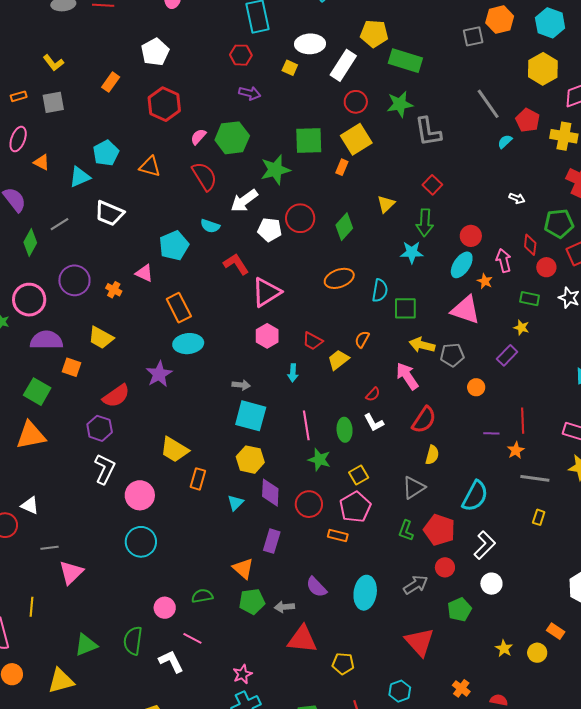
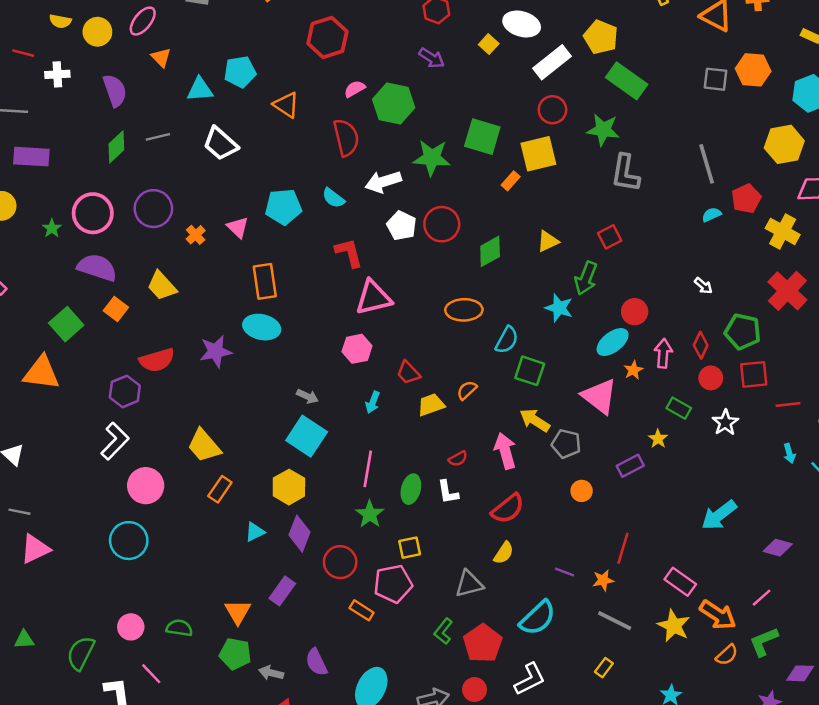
purple line: (491, 433) -> (564, 572), moved
green triangle: (86, 645) -> (24, 640), size x0.7

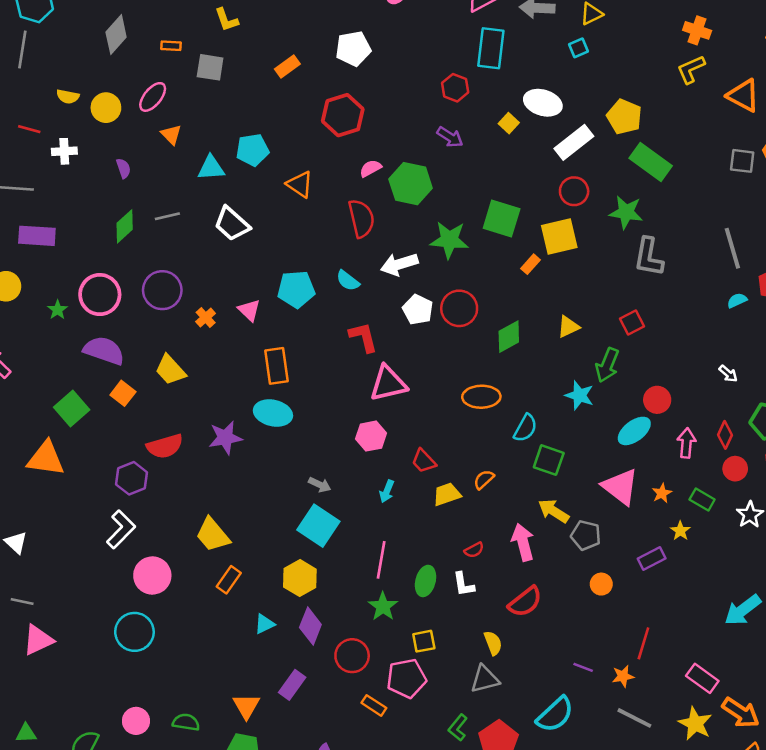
purple semicircle: (115, 90) -> (123, 168), size x0.6
orange star: (633, 370) -> (662, 493), moved
yellow semicircle: (504, 553) -> (493, 643), moved, turned -55

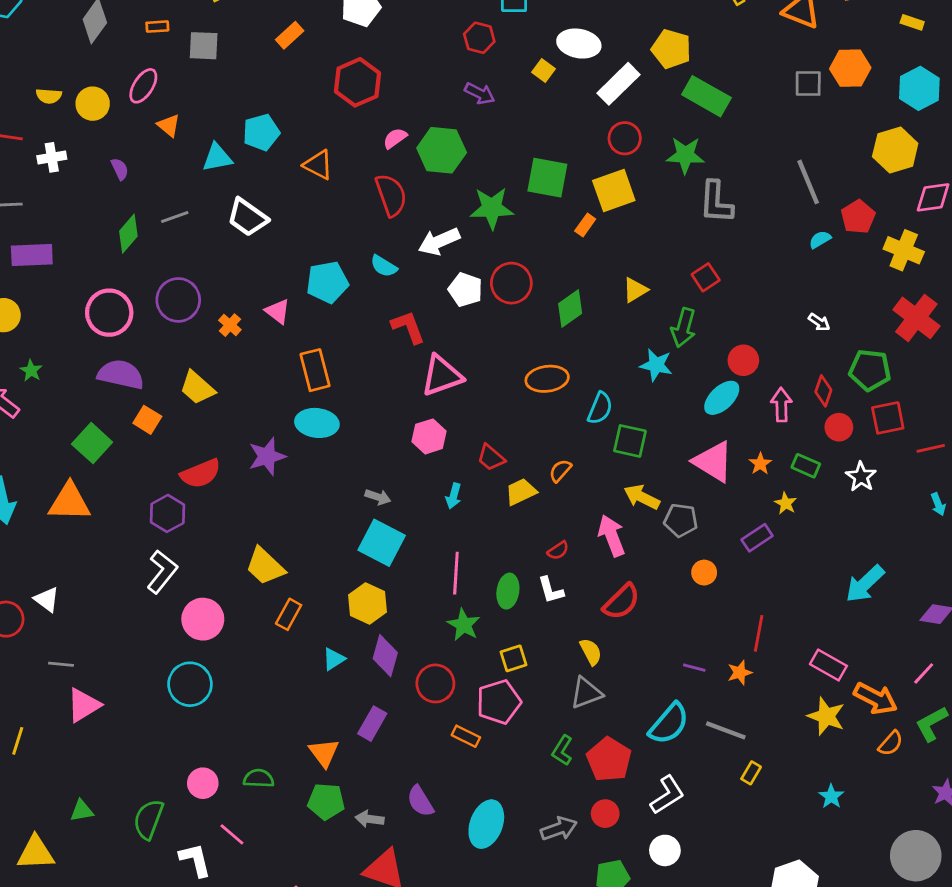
green star: (58, 310) -> (31, 371), moved
gray line: (634, 718) -> (726, 730), moved

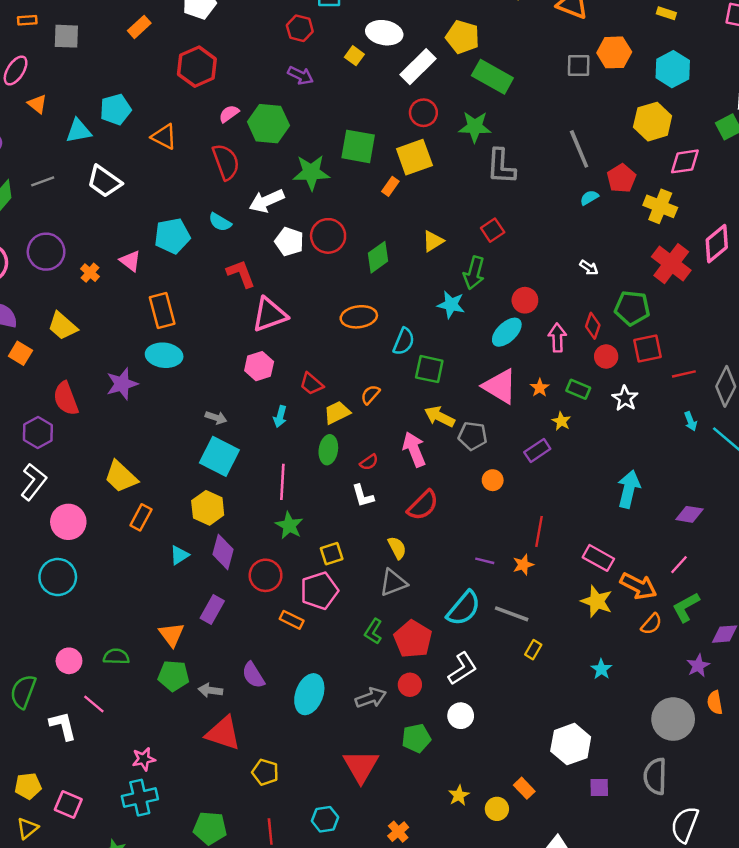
red semicircle: (201, 474) -> (66, 399), turned 92
cyan arrow: (865, 584) -> (629, 489), turned 147
green ellipse: (508, 591) -> (328, 450), moved

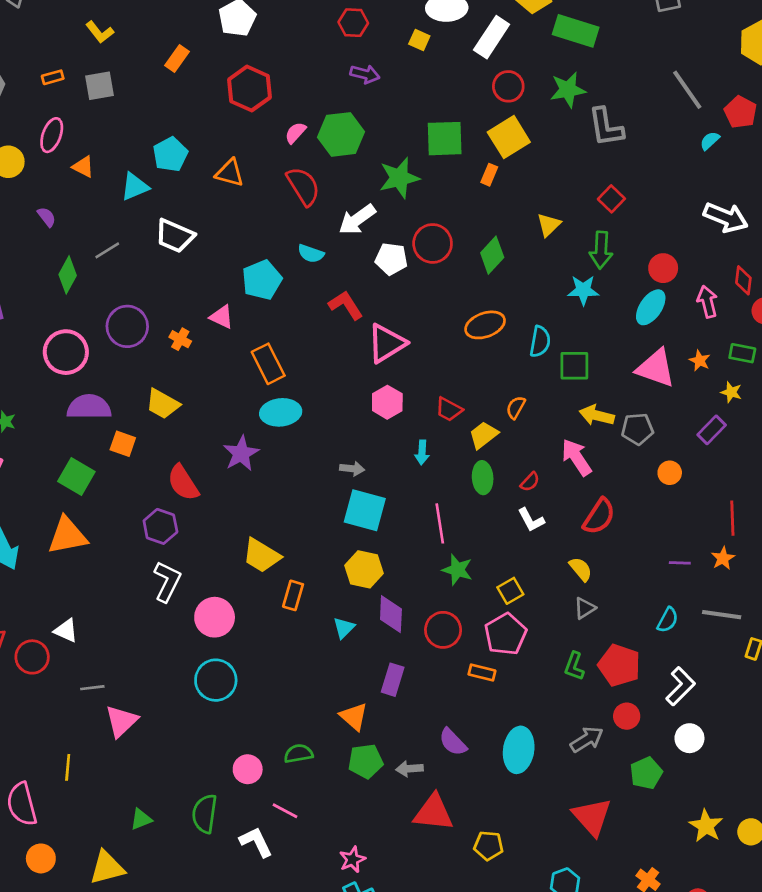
white arrow: (589, 268) -> (726, 218), size x2.0
gray triangle: (393, 583) -> (585, 608), size x0.7
cyan semicircle: (464, 608) -> (668, 620), size x0.6
yellow star: (459, 795) -> (706, 826), size x1.4

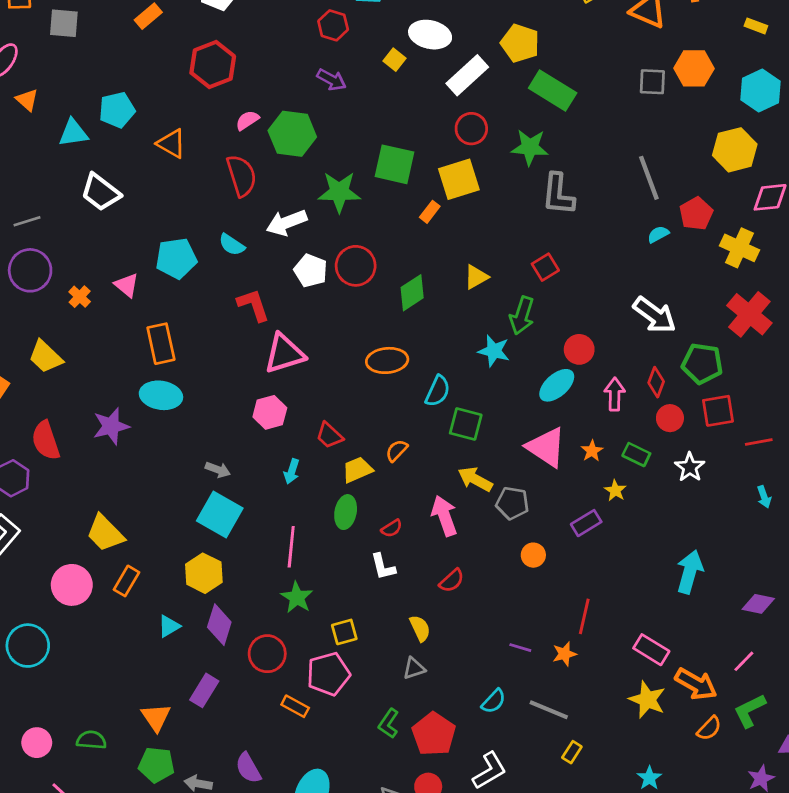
gray line: (107, 250) -> (27, 221), moved
red semicircle: (599, 516) -> (452, 581), size x0.7
pink circle: (215, 617) -> (72, 585), moved

